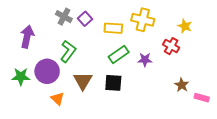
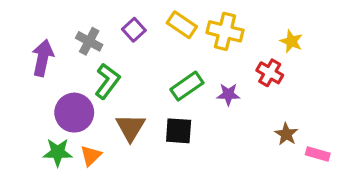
gray cross: (64, 17) -> (89, 41), moved
yellow rectangle: (113, 28) -> (182, 25), moved, turned 30
green star: (21, 77) -> (58, 152), moved
orange triangle: (58, 99) -> (91, 156), turned 32

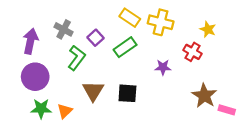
purple square: (134, 30) -> (95, 38), moved
green rectangle: (187, 86) -> (125, 47), moved
purple circle: (74, 113) -> (35, 77), moved
brown star: (286, 134) -> (204, 96), size x1.5

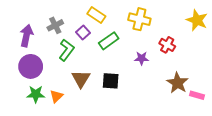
yellow rectangle: (130, 18) -> (96, 15), moved
gray cross: (64, 29) -> (55, 25), turned 35
yellow star: (208, 29) -> (197, 20), moved, size x1.5

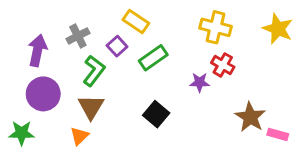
yellow cross: (139, 19) -> (216, 27), moved
red cross: (167, 45) -> (223, 65), moved
brown triangle: (81, 79) -> (91, 107), moved
black square: (111, 81) -> (156, 114), turned 36
green star: (36, 94) -> (22, 133), moved

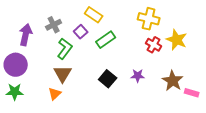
yellow star: (278, 29) -> (177, 40), moved
purple star: (200, 82) -> (138, 76), moved
purple circle: (43, 94) -> (16, 65), moved

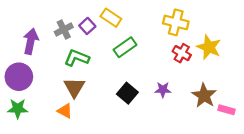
purple square: (81, 32) -> (87, 26), moved
green L-shape: (65, 49) -> (77, 58), turned -105
orange triangle: (55, 94) -> (65, 111), turned -48

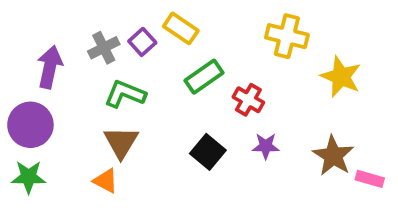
red cross: (182, 53) -> (248, 100), moved

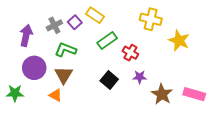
purple circle: (30, 125) -> (34, 68), moved
brown star: (333, 156) -> (162, 94), moved
pink rectangle: (370, 179) -> (194, 94), size x1.5

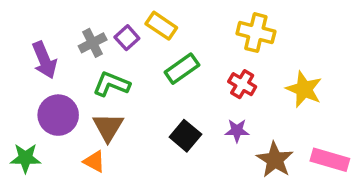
purple arrow: (26, 35) -> (44, 60), turned 145
yellow star: (179, 41) -> (304, 89), moved
red cross: (130, 53) -> (242, 84), moved

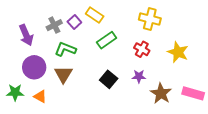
orange triangle: (94, 162) -> (40, 96), moved

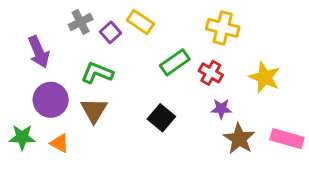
gray cross: (54, 25) -> (81, 22), moved
green rectangle: (107, 40) -> (175, 62), moved
purple star: (139, 76) -> (221, 109), moved

